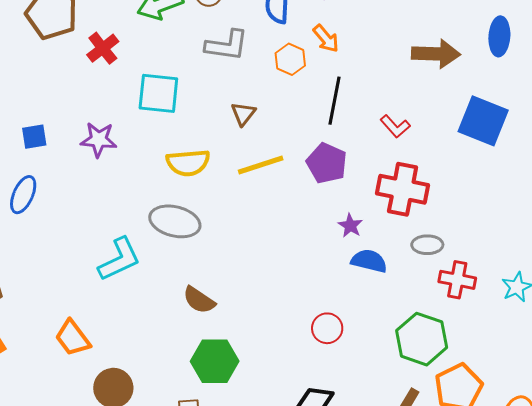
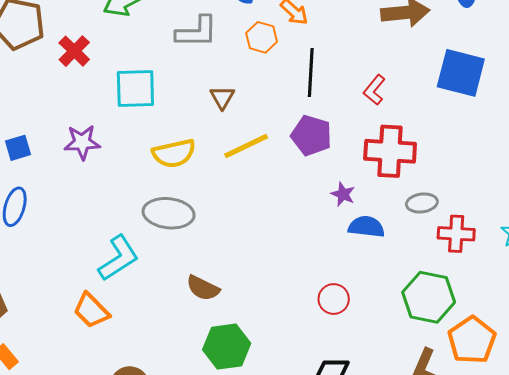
red L-shape: (395, 126) -> (374, 90), turned 88
orange trapezoid: (73, 338) -> (91, 311), moved

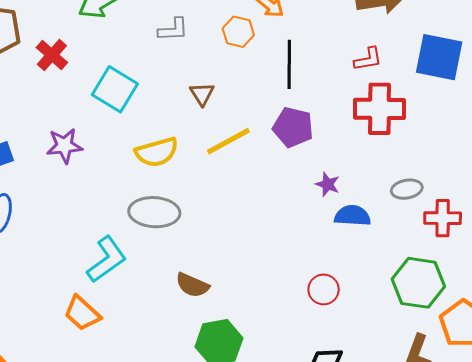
gray L-shape: (197, 32) -> (173, 30), size x0.7
cyan square: (135, 88) -> (115, 89), turned 36
red L-shape: (374, 90) -> (368, 59), moved, turned -136
red cross: (390, 151) -> (380, 109), moved

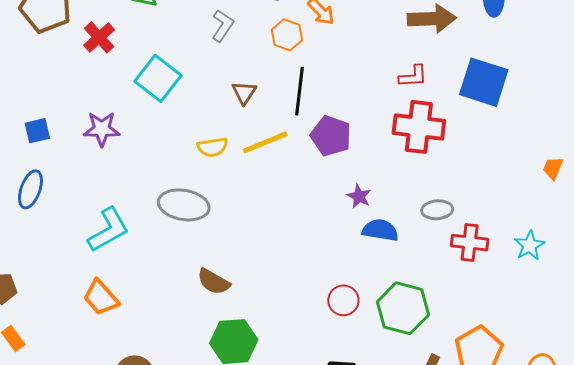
gray L-shape: (173, 30) -> (223, 26), turned -60
black line: (289, 64) -> (299, 91), moved
yellow semicircle: (157, 152) -> (213, 147), moved, size x0.7
cyan L-shape: (107, 260) -> (108, 230), moved
green hexagon: (418, 283) -> (403, 308), moved

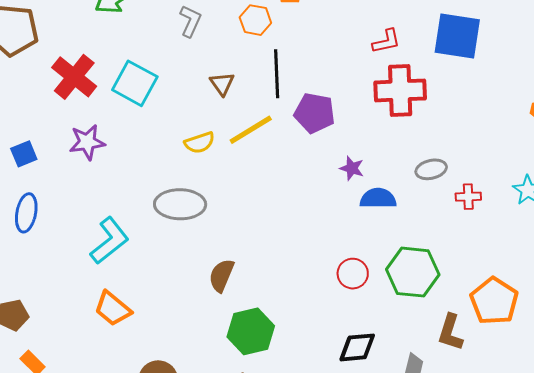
red cross: (99, 37) -> (74, 77), moved, size x1.4
red cross: (470, 243) -> (468, 197), size x0.7
brown semicircle: (214, 282) -> (221, 275), turned 92

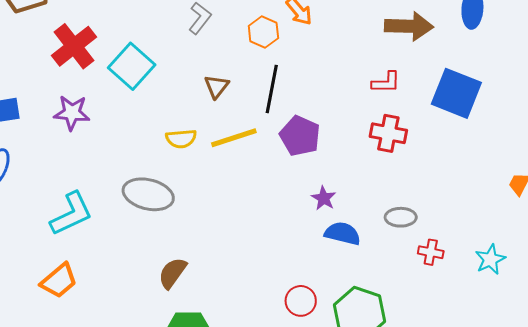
red cross: (400, 90) -> (388, 133), size x0.7
orange trapezoid: (113, 309) -> (59, 281), turned -93

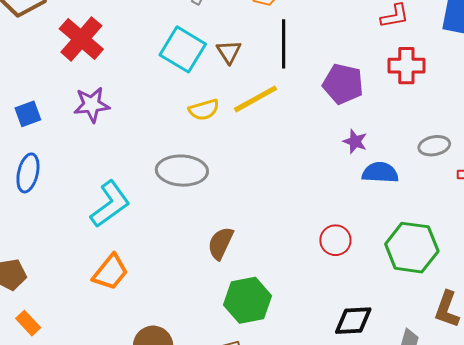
cyan square: (132, 66) -> (183, 49), moved
purple pentagon: (300, 136) -> (343, 84), moved
red circle: (301, 301) -> (335, 240), moved

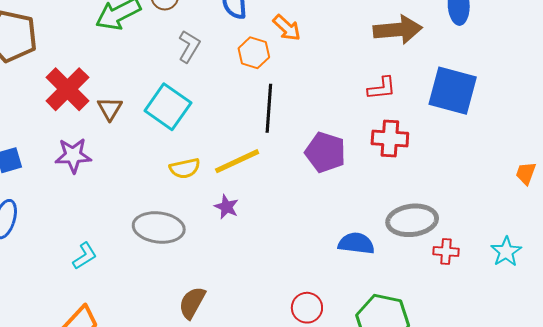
brown triangle: (229, 52) -> (110, 109), moved
purple star: (355, 141) -> (226, 207), moved
gray ellipse: (434, 146) -> (412, 220), size x1.6
cyan L-shape: (110, 204) -> (85, 256), size x0.6

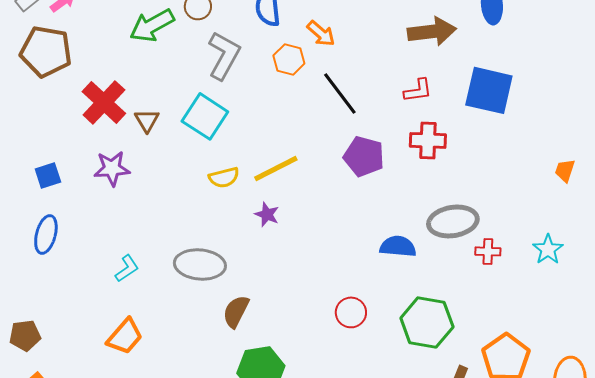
gray L-shape: (189, 46) -> (224, 55), size x1.5
black line: (269, 108) -> (340, 93), moved, turned -39
gray ellipse: (159, 227) -> (200, 264), moved

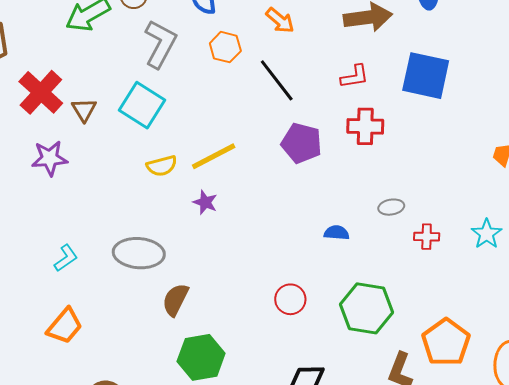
orange arrow: (321, 33) -> (280, 20), moved
gray ellipse: (453, 221) -> (391, 207), size x0.5
blue semicircle: (398, 246) -> (337, 233), size x0.7

